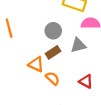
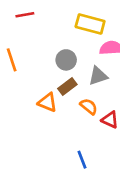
orange semicircle: (53, 78) -> (89, 106), moved

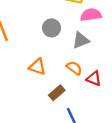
brown rectangle: (67, 87) -> (57, 93), moved

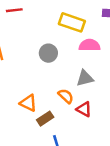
gray triangle: (81, 40) -> (85, 78), moved
orange triangle: (37, 67) -> (28, 103), moved

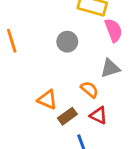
pink semicircle: (90, 45) -> (114, 30), turned 72
red triangle: (84, 109) -> (99, 115), moved

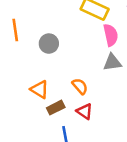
gray circle: (67, 42) -> (49, 44), moved
gray triangle: (110, 68) -> (112, 62), moved

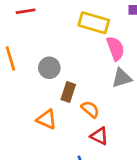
brown rectangle: (56, 108) -> (68, 92), moved, turned -36

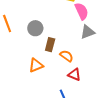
orange triangle: (47, 119) -> (36, 65), turned -42

